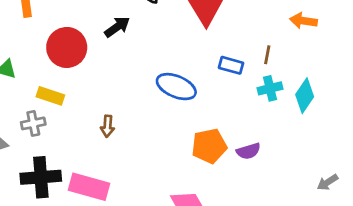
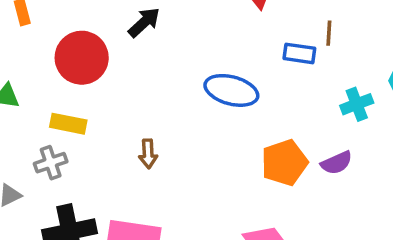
brown line: (267, 55) -> (329, 33), moved
cyan cross: (270, 88) -> (357, 104), moved

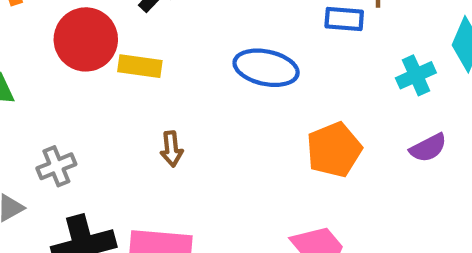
yellow rectangle: (68, 124) -> (140, 66), moved
purple semicircle: (336, 163) -> (428, 148), moved

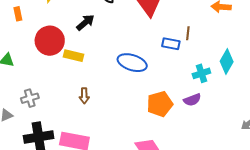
purple semicircle: (428, 148) -> (192, 100), moved

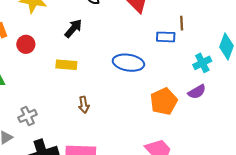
red circle: (50, 41) -> (26, 44), moved, size x0.6

